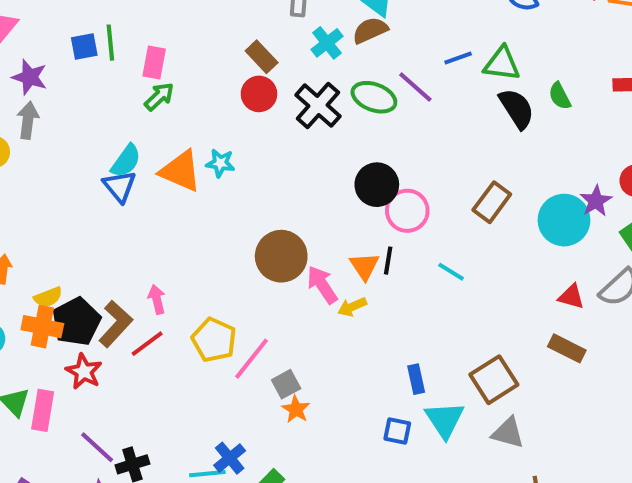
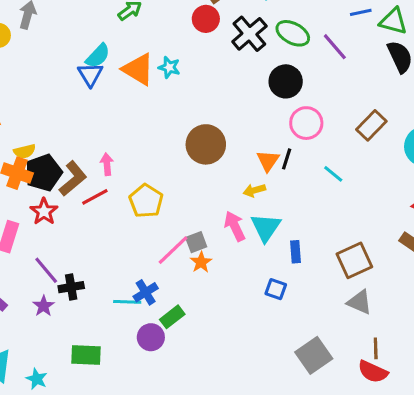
purple line: (415, 87) -> (335, 47), moved
black circle: (377, 185) -> (286, 81), moved
pink arrow: (322, 285) -> (235, 226), moved
pink line: (252, 359) -> (173, 250), moved
cyan triangle: (445, 420) -> (266, 227), moved

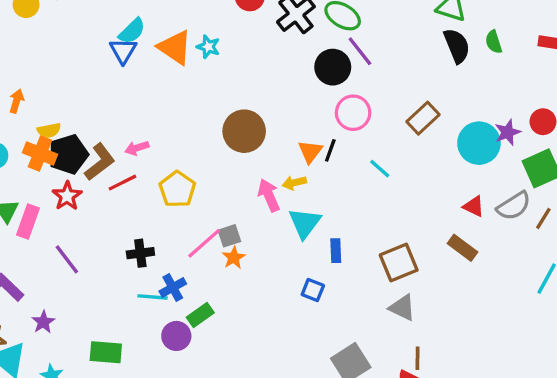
purple line: (335, 47) -> (360, 51), moved
pink arrow: (107, 164) -> (137, 148), turned -105
pink arrow: (235, 226) -> (269, 195), moved
black cross: (71, 287) -> (140, 253), moved
purple star: (44, 306) -> (43, 322), moved

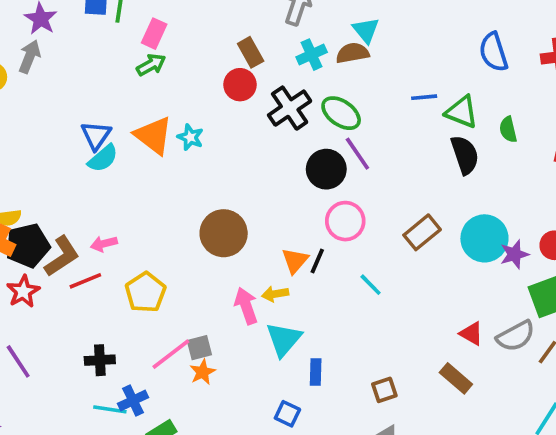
cyan semicircle: (132, 31) -> (103, 158), moved
green semicircle: (494, 42) -> (508, 129), moved
cyan circle: (479, 143) -> (484, 238), moved
brown square: (399, 263) -> (384, 390), size x0.6

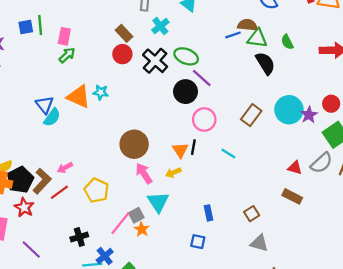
brown semicircle: (352, 53) -> (247, 25), moved, turned 30
pink arrow: (246, 306) -> (144, 173), moved
cyan triangle: (284, 339) -> (158, 202), moved

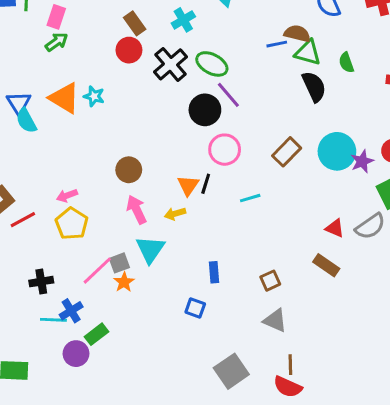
cyan semicircle: (52, 117) -> (26, 121), turned 108
brown circle: (134, 144) -> (129, 170), size x0.7
cyan line: (228, 153) -> (250, 198), turned -56
pink arrow: (65, 168) -> (67, 196), moved

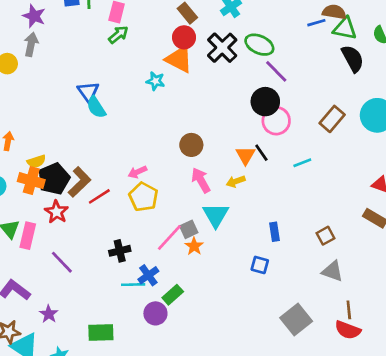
orange triangle: (64, 98) -> (179, 59), moved
black circle: (205, 110) -> (265, 102), moved
black line: (206, 184) -> (261, 153), turned -48

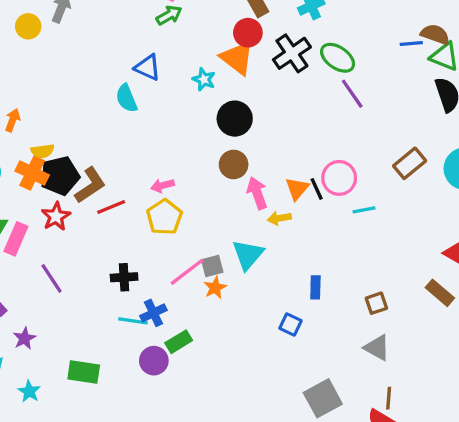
blue triangle: (88, 92) -> (148, 67), moved, turned -40
black circle: (265, 102) -> (235, 119), moved
pink circle: (276, 121) -> (339, 178), moved
pink arrow: (201, 180) -> (257, 193), moved

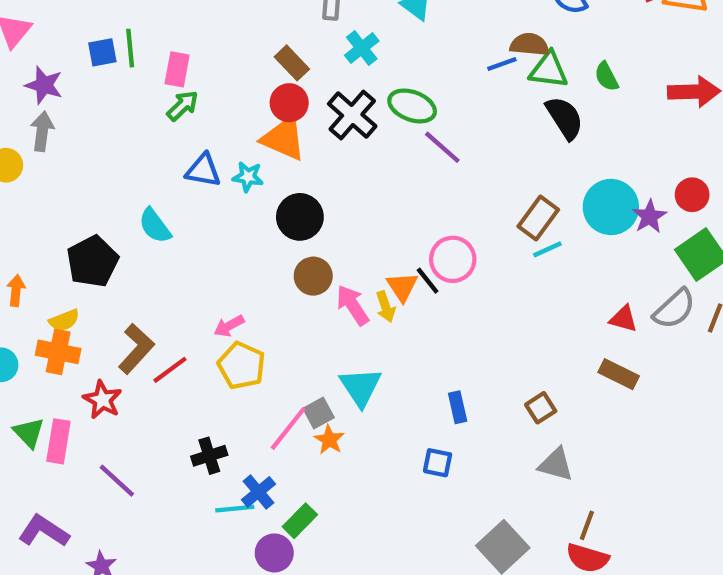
blue triangle: (148, 67) -> (203, 170), moved
black pentagon: (60, 176) -> (92, 261), moved
cyan line: (364, 210) -> (547, 249), moved
yellow arrow: (279, 218) -> (386, 307), moved, turned -85
brown line: (389, 398) -> (587, 525), turned 30

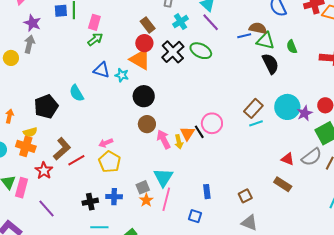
purple line: (442, 147) -> (211, 22), moved
pink line: (288, 428) -> (166, 199), moved, turned -30
blue cross: (258, 492) -> (114, 197), moved, turned 35

